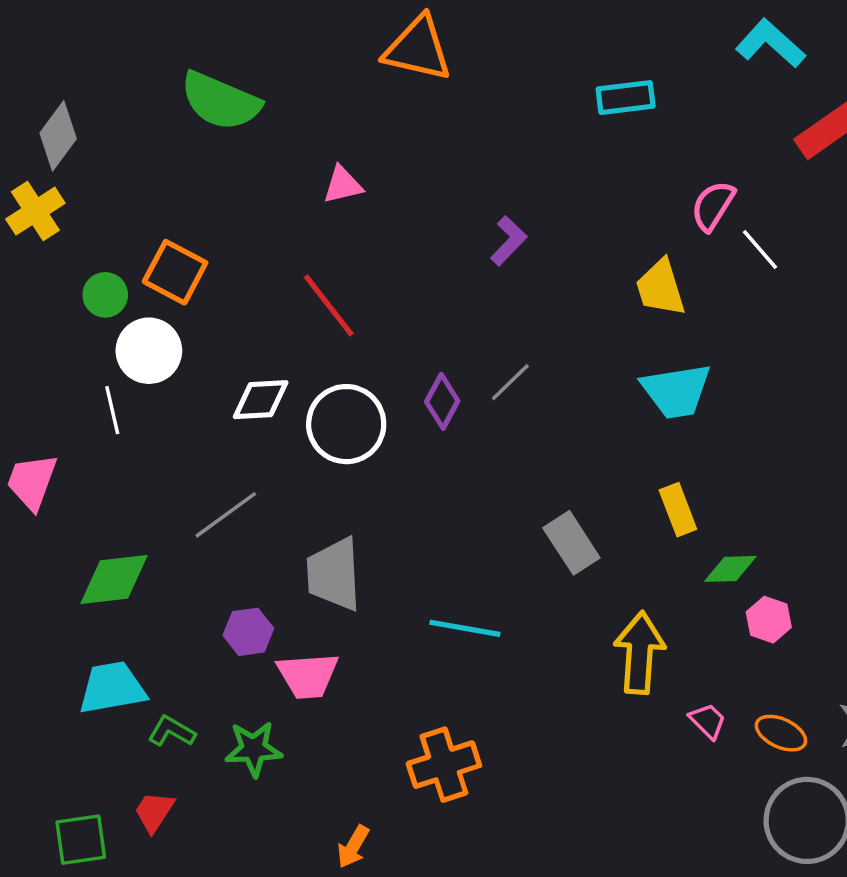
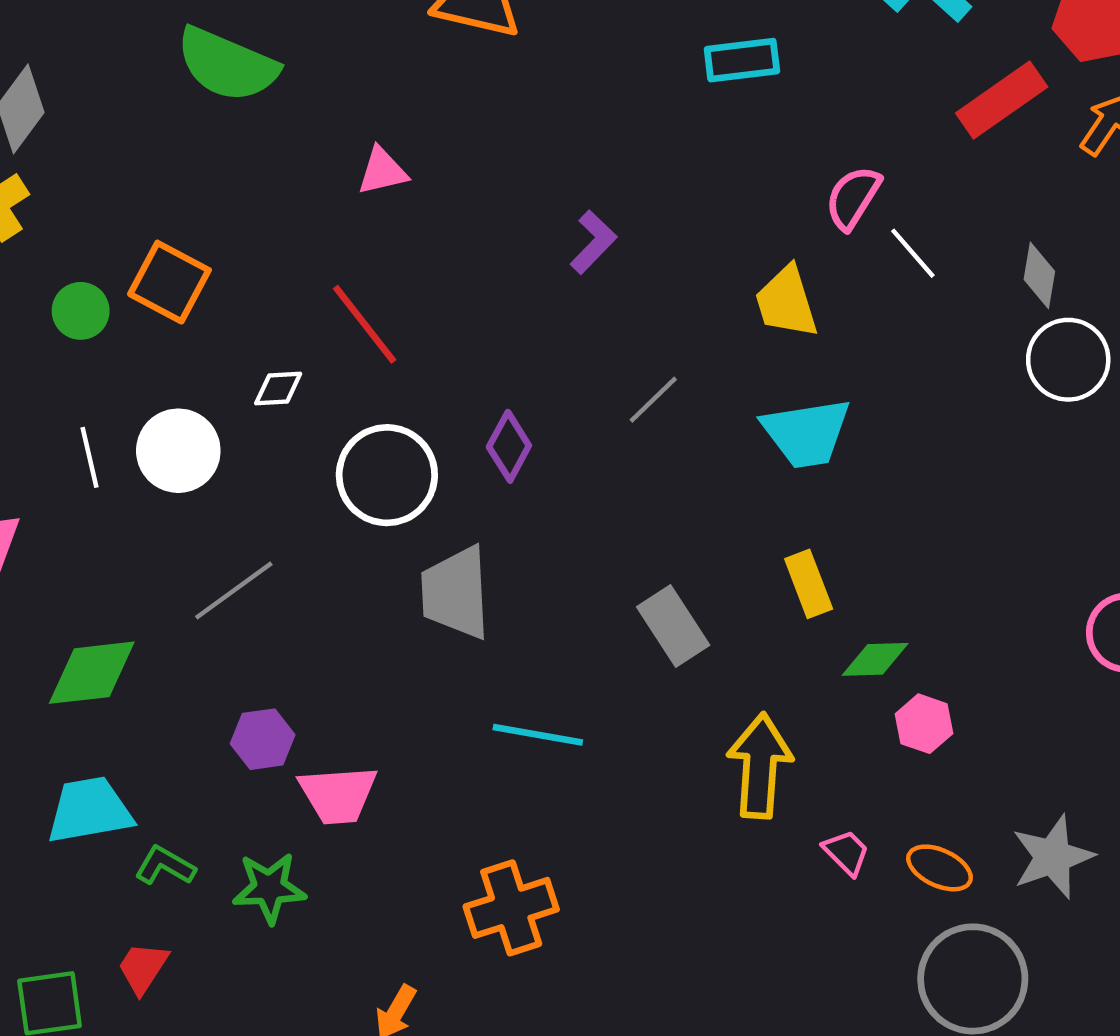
white circle: (149, 351) -> (178, 451), moved
gray line: (510, 382) -> (653, 400), moved
white diamond: (261, 400) -> (278, 389), moved, size x0.7
gray trapezoid: (334, 574) -> (456, 593), moved

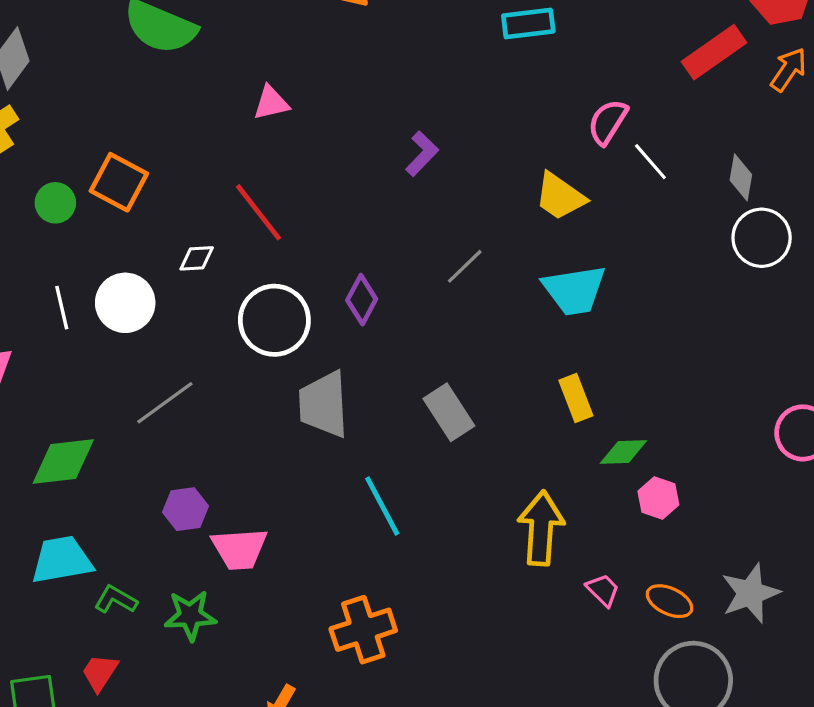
yellow trapezoid: (786, 302) -> (560, 196), turned -38
gray rectangle: (673, 626) -> (449, 412), moved
cyan line: (538, 735) -> (382, 506), turned 52

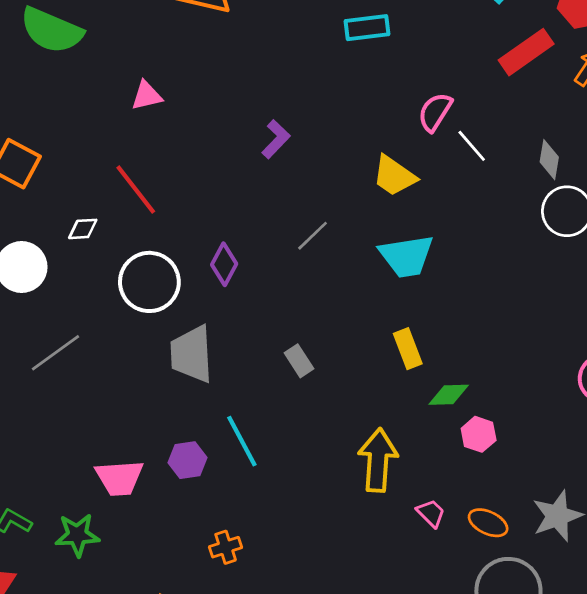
gray rectangle: (449, 412) -> (299, 361), size x0.7
purple hexagon: (186, 509) -> (187, 460), moved
orange cross: (363, 630) -> (226, 547), size x0.6

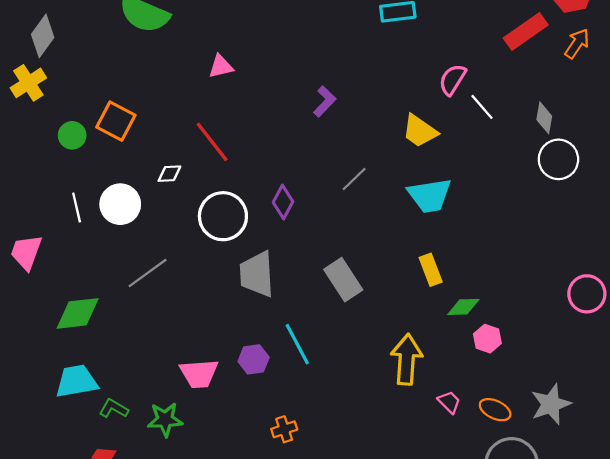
gray rectangle: (299, 361) -> (343, 280), size x1.6

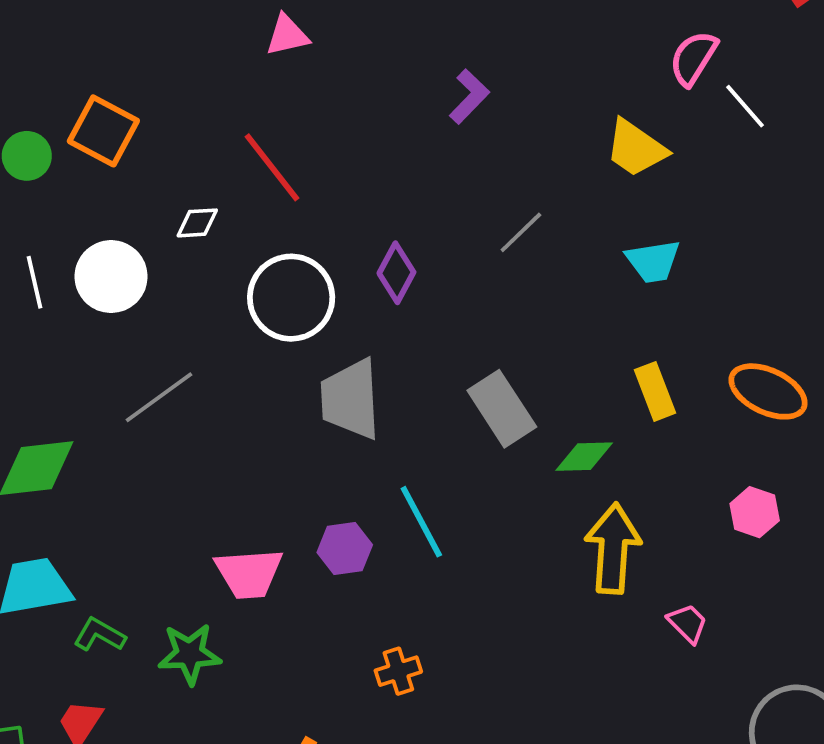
cyan trapezoid: (430, 195) -> (653, 261), size x0.7
green diamond: (463, 307) -> (584, 457), moved
orange ellipse: (495, 410) -> (768, 391), moved, size x1.4

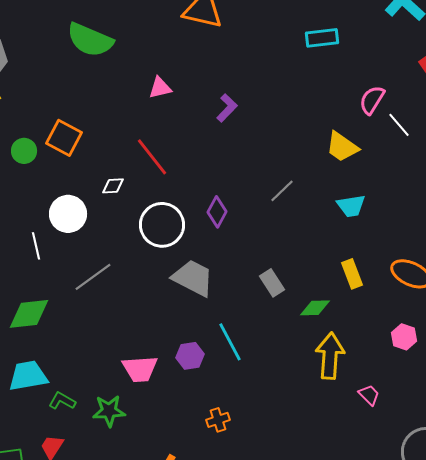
purple L-shape: (469, 96) -> (227, 108), moved
white line: (34, 282) -> (36, 246), moved
gray trapezoid: (350, 399) -> (193, 278), turned 120
gray rectangle: (502, 409) -> (272, 283), size x0.7

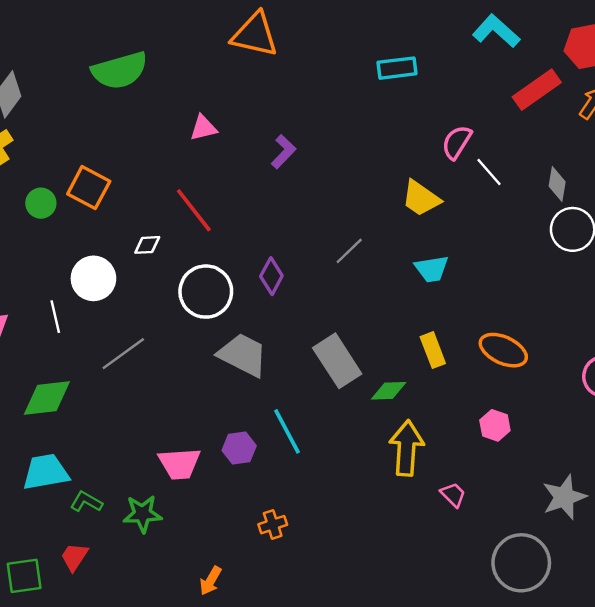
green semicircle: (90, 40) -> (120, 70), turned -39
gray rectangle: (272, 283) -> (337, 361), size x1.6

